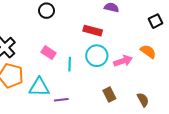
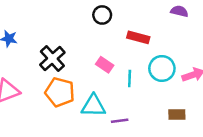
red rectangle: (93, 31) -> (138, 37), moved
brown rectangle: (109, 94) -> (177, 115), turned -64

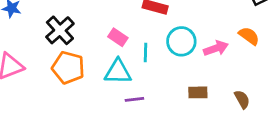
cyan triangle: (93, 106) -> (118, 72), moved

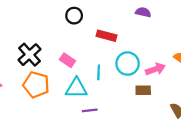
pink rectangle: (118, 37) -> (67, 60), moved
brown rectangle: (198, 92) -> (143, 90), moved

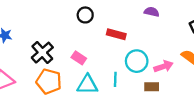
cyan line: (99, 72) -> (115, 79), moved

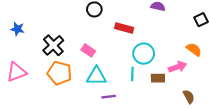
pink arrow: (163, 66) -> (177, 67), moved
cyan line: (115, 79) -> (132, 74), moved

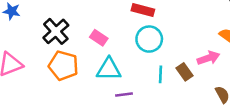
cyan circle: (144, 54) -> (149, 39), moved
cyan line: (132, 74) -> (161, 74), moved
brown rectangle: (158, 78) -> (184, 72), turned 56

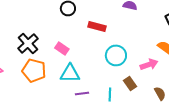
cyan circle: (149, 39) -> (116, 55), moved
brown rectangle: (184, 72) -> (130, 83), moved
cyan line: (161, 74) -> (110, 94), moved

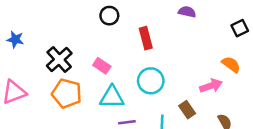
red rectangle: (97, 26) -> (146, 38), turned 60
cyan circle: (116, 55) -> (151, 81), moved

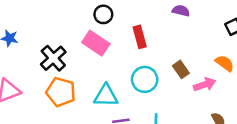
pink rectangle: (102, 66) -> (96, 43), moved, size x1.5
brown rectangle: (187, 110) -> (181, 69), moved

